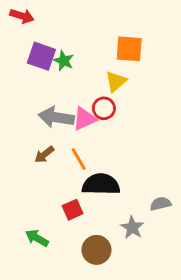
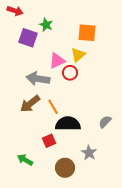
green star: (64, 61) -> (46, 25), moved
pink triangle: (85, 119) -> (57, 61), moved
brown arrow: (44, 155) -> (30, 104), size x1.5
gray semicircle: (161, 204) -> (105, 122), moved, turned -32

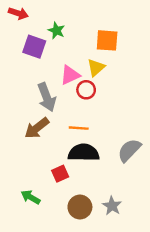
gray arrow: (38, 79) -> (47, 97), turned -120
orange line: (53, 107) -> (79, 128), moved, turned -56
gray semicircle: (105, 122) -> (129, 150), size x1.5
gray star: (89, 153) -> (112, 206), moved

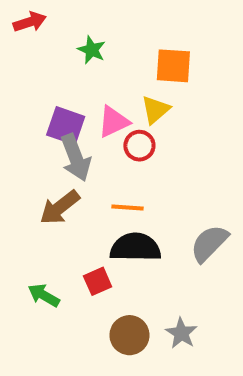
red arrow: (18, 13) -> (30, 22), turned -36
purple square: (34, 47) -> (66, 126), moved
green arrow: (31, 197) -> (44, 295), moved

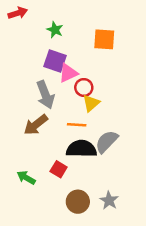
yellow triangle: (155, 110) -> (91, 103), moved
purple square: (66, 126) -> (55, 61), moved
gray semicircle: (209, 243) -> (107, 142), moved
red square: (98, 281) -> (59, 169), turned -35

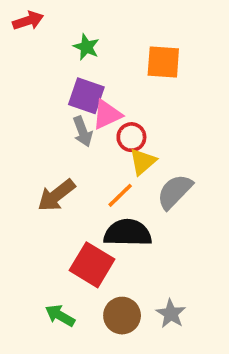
gray arrow: (45, 95) -> (83, 131), moved, size x0.7
orange line: (77, 125) -> (120, 195), turned -48
gray semicircle: (107, 142) -> (175, 192), moved
red square: (59, 169) -> (92, 265), size x1.6
green arrow: (26, 178) -> (60, 316), moved

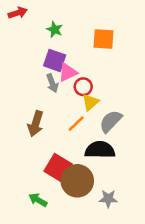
brown arrow: (56, 195) -> (36, 124), turned -35
black semicircle: (128, 233) -> (100, 150), moved
gray star: (171, 314) -> (108, 199), turned -30
brown circle: (122, 316) -> (77, 181), moved, size x1.4

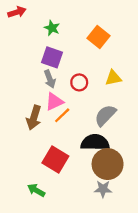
orange square: (103, 39) -> (98, 37), turned 35
pink triangle: (68, 72) -> (54, 102), moved
yellow triangle: (90, 102) -> (113, 78), moved, turned 30
orange line: (76, 124) -> (62, 115), moved
brown circle: (77, 181) -> (108, 164), moved

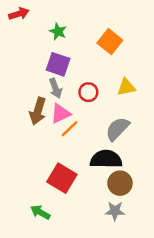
brown arrow: (34, 118) -> (38, 111), moved
brown circle: (108, 164) -> (120, 183), size x0.7

